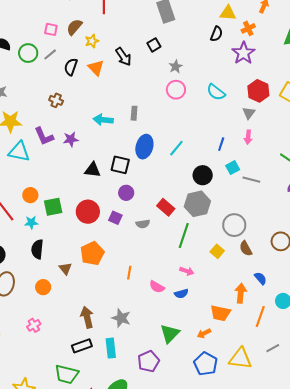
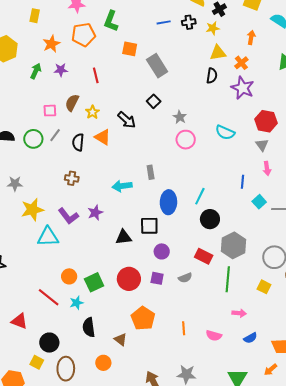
black circle: (203, 175) -> (210, 219), moved
blue semicircle: (181, 294) -> (250, 338), moved

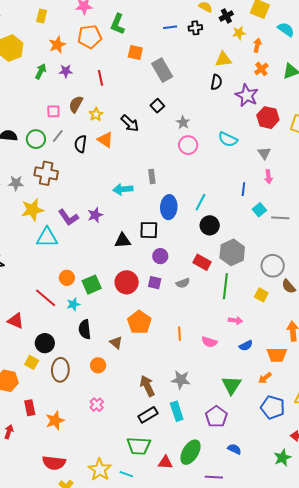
yellow star: (213, 28) -> (239, 33), moved
orange cross: (241, 63) -> (261, 69), moved
red hexagon: (266, 121) -> (268, 118), moved
brown cross: (72, 178) -> (46, 173), moved, size x1.6

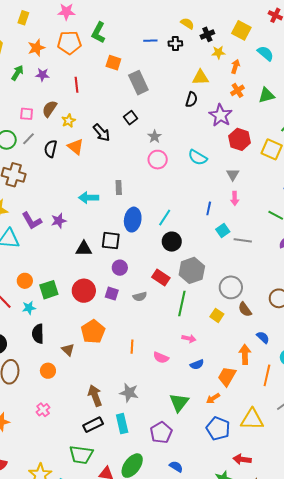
orange trapezoid: (277, 355) -> (227, 376), turned 115

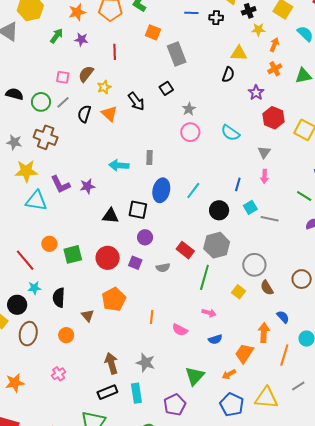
purple star: (221, 115) -> (256, 93), size x0.7
black circle: (172, 242) -> (219, 210), moved
cyan star: (29, 308) -> (34, 288), moved

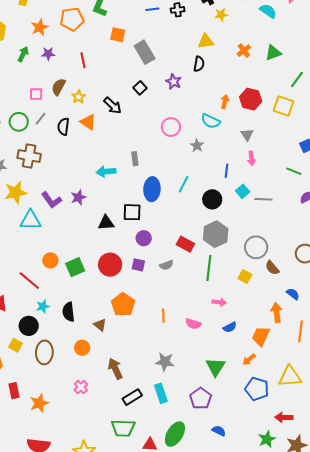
orange arrow: (274, 45) -> (225, 102), moved
purple star: (256, 93) -> (174, 82), moved
gray star: (189, 109) -> (197, 146), moved
brown arrow: (111, 363) -> (115, 369), moved

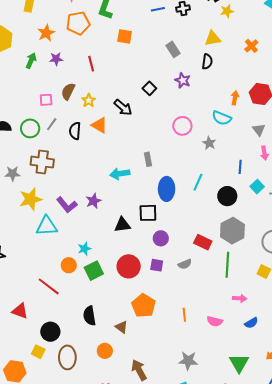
gray rectangle: (145, 52) -> (173, 49), moved, size x0.7
cyan star: (43, 306) -> (84, 249), moved

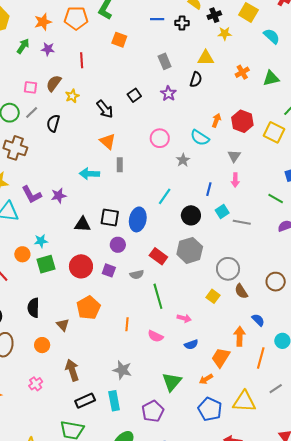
orange triangle: (99, 125) -> (108, 141), moved
blue ellipse: (167, 189) -> (138, 219), moved
green line: (227, 265) -> (158, 296), moved, turned -30

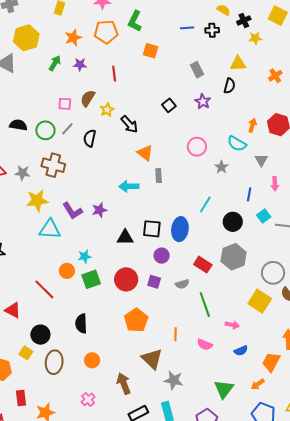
black arrow: (105, 109) -> (129, 124), moved
gray triangle: (234, 156) -> (261, 160), moved
yellow square: (213, 296) -> (260, 301), size x1.6
brown triangle: (63, 325) -> (152, 359), moved, size x1.6

